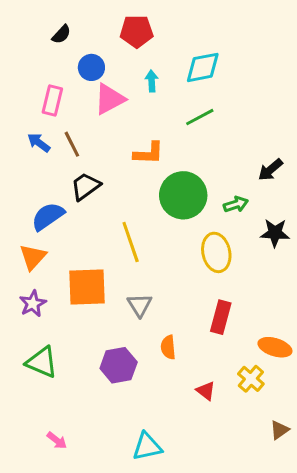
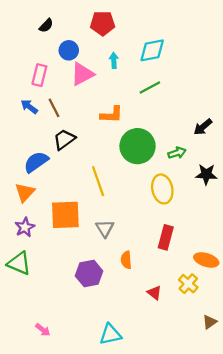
green triangle: (42, 362) -> (19, 263), moved

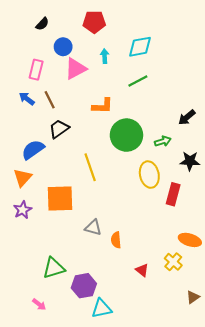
gray triangle: (105, 228) -> (93, 228), moved, turned -42
red rectangle: (166, 237) -> (173, 194), moved
green triangle: (19, 263) -> (54, 268), moved, turned -40
purple hexagon: (89, 273) -> (84, 286), moved

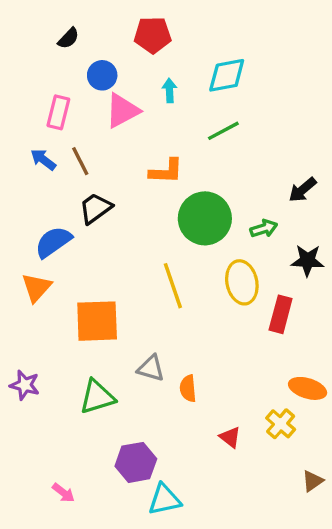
yellow line: (90, 167) -> (173, 286), moved
purple star: (23, 210) -> (25, 385), moved, turned -30
green triangle: (54, 268) -> (97, 397), moved

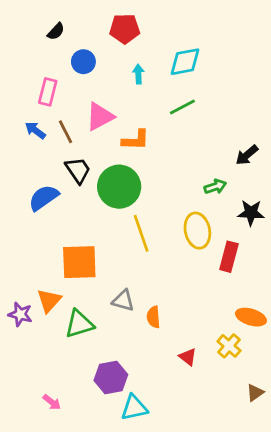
pink triangle: (122, 111) -> (100, 117), moved
black trapezoid: (95, 208) -> (78, 170), turned 92
green circle: (205, 218) -> (119, 187), moved
orange triangle: (36, 287) -> (49, 301), moved

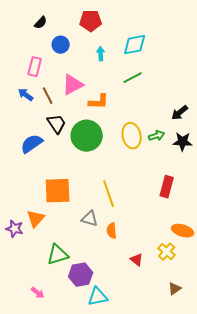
black star: (251, 213) -> (183, 142), moved
yellow ellipse: (197, 231) -> (132, 136), moved
yellow line: (141, 233) -> (109, 194), moved
green triangle: (79, 324) -> (58, 255), moved
brown triangle: (255, 393) -> (175, 289), moved

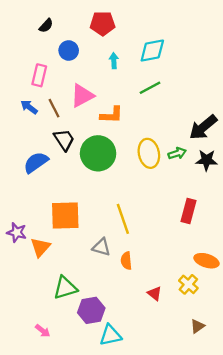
black arrow: (180, 113) -> (203, 127), size x1.5
purple star: (15, 229) -> (17, 232), moved

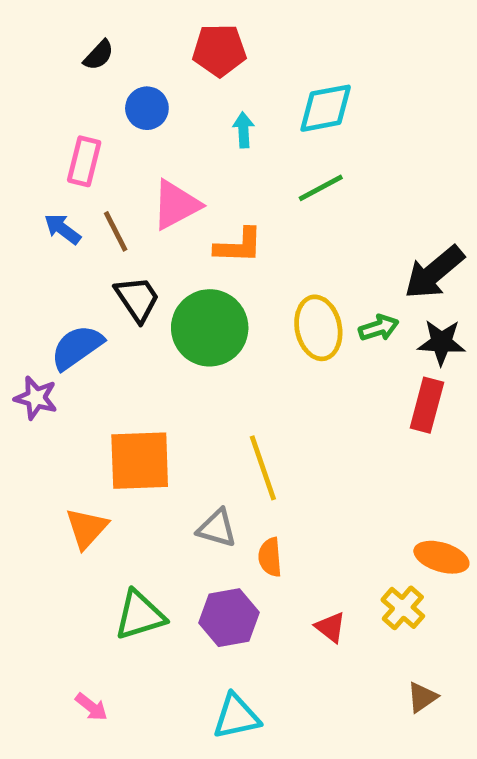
red rectangle: (188, 211) -> (427, 405), moved
purple star: (17, 232) -> (36, 398), moved
purple hexagon: (91, 310) -> (229, 618), moved

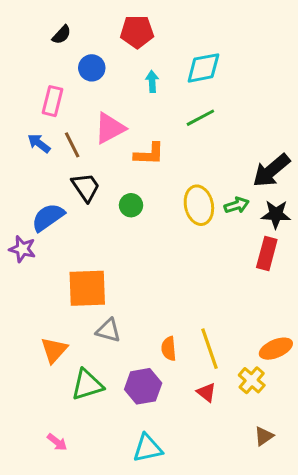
green circle: (210, 328) -> (131, 205), size x0.5
yellow line: (263, 468) -> (209, 349), moved
orange triangle: (87, 528) -> (54, 350), moved
gray triangle: (217, 528) -> (108, 330), moved
orange ellipse: (441, 557) -> (276, 349), turned -40

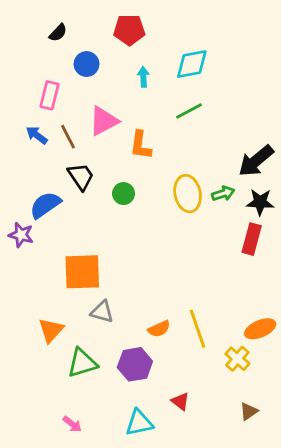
orange L-shape: (149, 154) -> (141, 145), turned 96
orange semicircle: (169, 349) -> (159, 329), turned -110
red triangle: (206, 392) -> (180, 401), moved
pink arrow: (57, 442) -> (72, 424), moved

